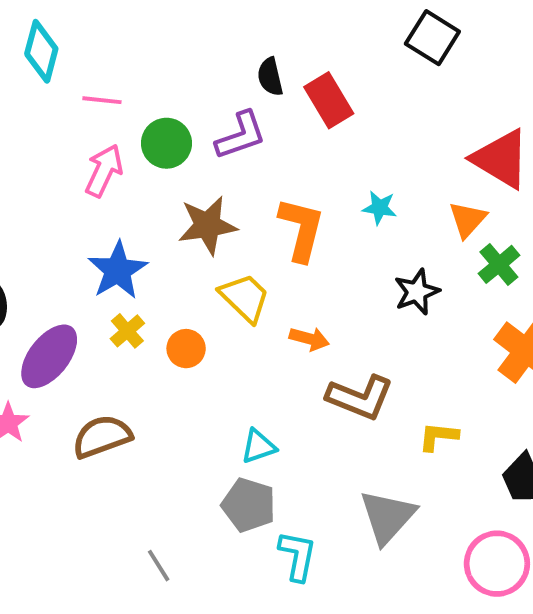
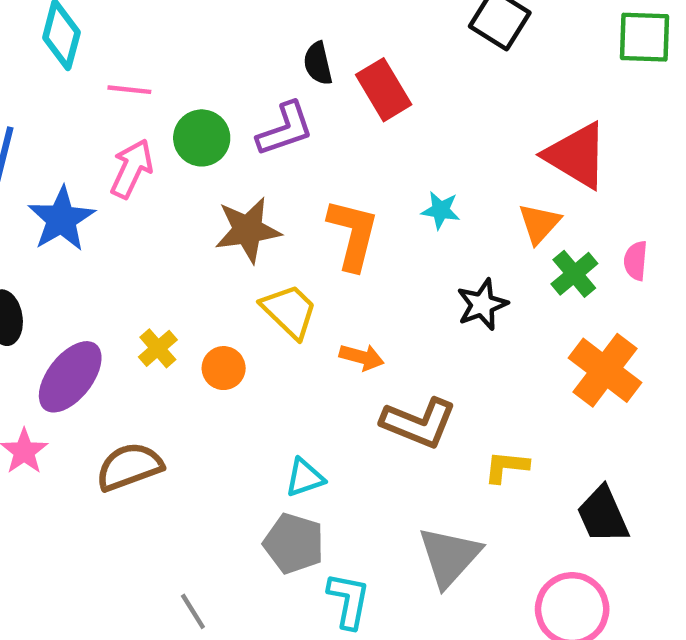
blue star: (118, 270) -> (61, 219), moved

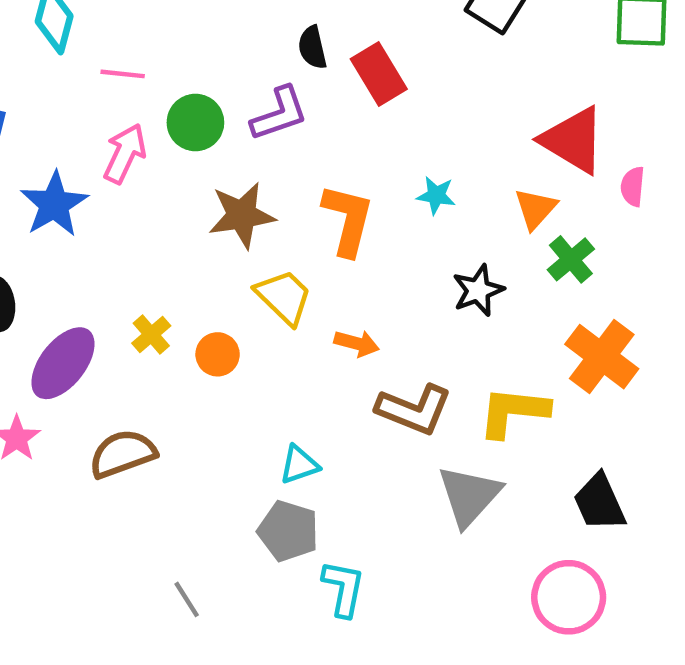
pink semicircle: (636, 261) -> (633, 187), moved
yellow L-shape: (506, 467) -> (513, 412), moved, size x1.6
gray triangle: (449, 557) -> (469, 496), moved

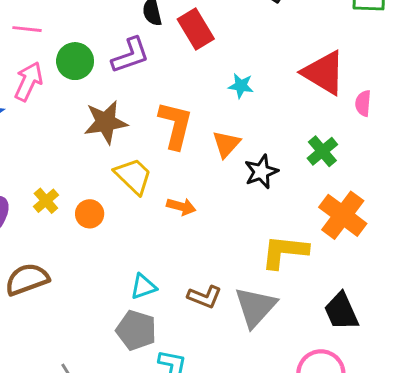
cyan star: (436, 195) -> (241, 86), moved
orange triangle: (535, 209) -> (226, 144), moved
brown L-shape: (414, 410) -> (205, 297), moved, size x0.7

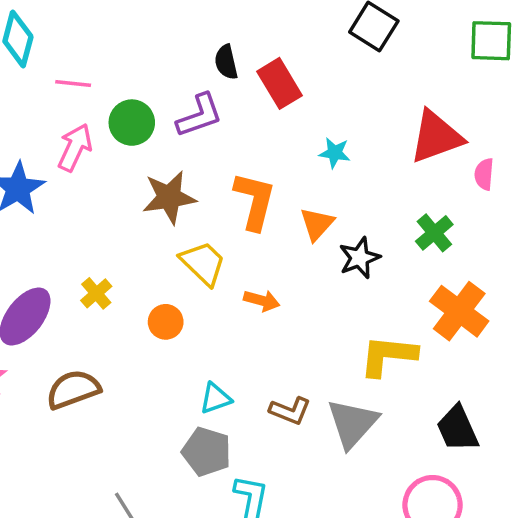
red triangle: (324, 73) -> (436, 137), turned -51
orange circle: (90, 214) -> (166, 322), moved

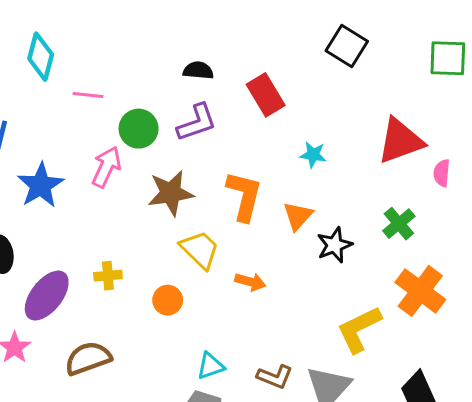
black semicircle: (226, 62) -> (198, 70), moved, turned 108
pink arrow: (75, 147) -> (106, 167), moved
yellow cross: (96, 293) -> (108, 276), turned 36
yellow L-shape: (388, 356) -> (359, 329), turned -32

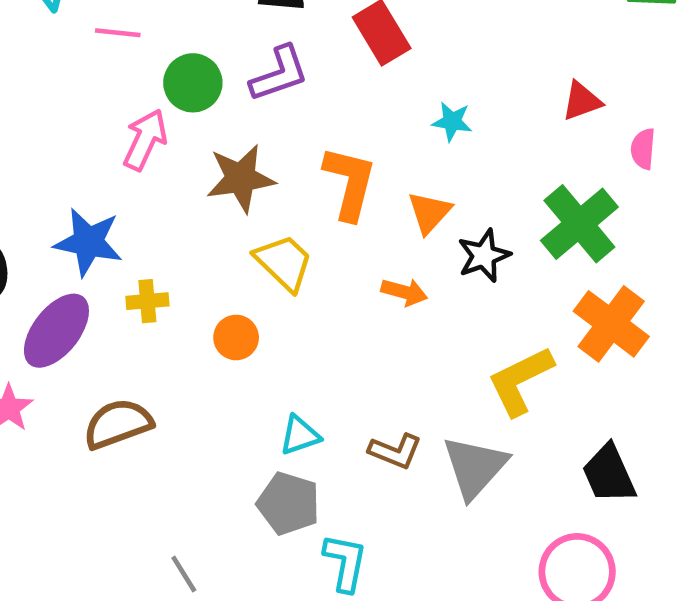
red triangle: (400, 141) -> (582, 101), size x0.6
blue star: (41, 185) -> (88, 242), moved, turned -30
green cross: (399, 224) -> (579, 224), size x1.6
orange arrow: (250, 282) -> (404, 292), moved

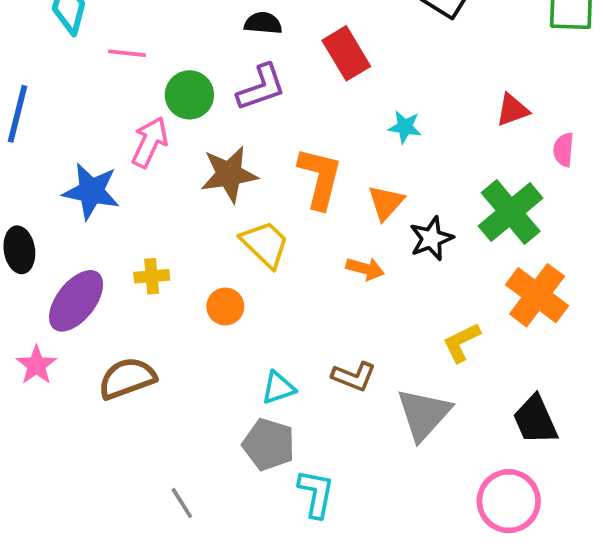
blue star: (88, 242) -> (91, 191), moved
yellow L-shape: (520, 381) -> (461, 342), size x0.7
brown L-shape: (395, 451) -> (354, 376), moved

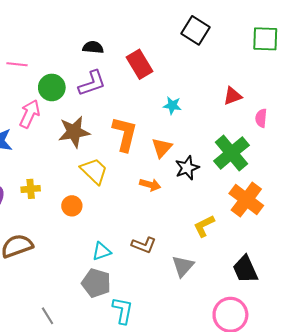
gray triangle: (424, 414) -> (183, 266), size x0.7

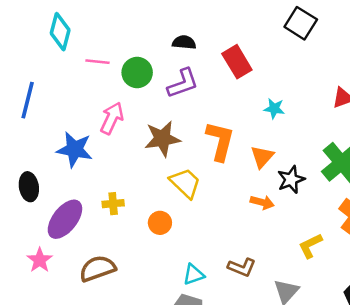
green circle: (52, 87) -> (137, 72), moved
orange arrow: (150, 185) -> (262, 202), moved

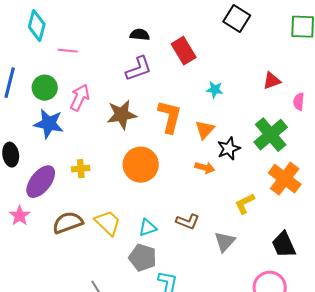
green circle: (137, 72) -> (45, 88), moved
yellow trapezoid: (185, 183) -> (108, 223), moved
orange circle: (160, 223) -> (141, 165), moved, size x1.8

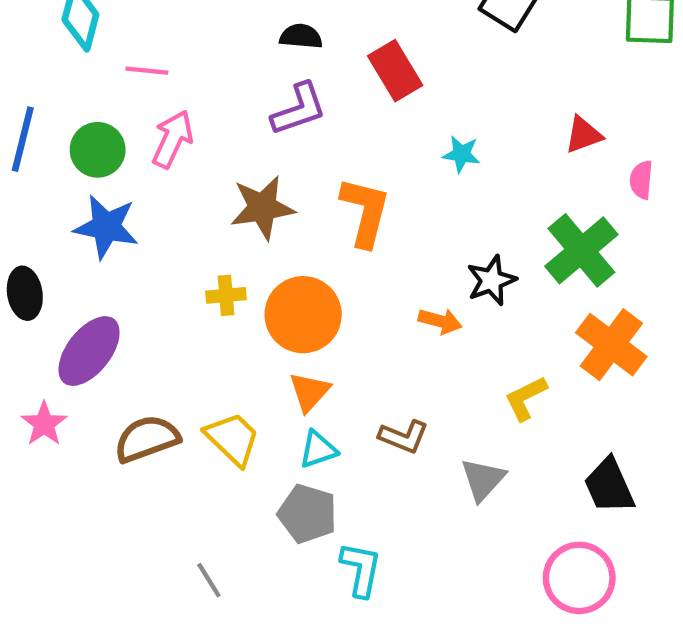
pink arrow: (80, 98) -> (173, 139), moved
orange triangle: (205, 130) -> (309, 392), moved
yellow cross: (81, 169) -> (226, 295), moved

